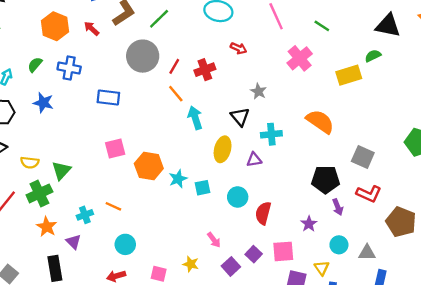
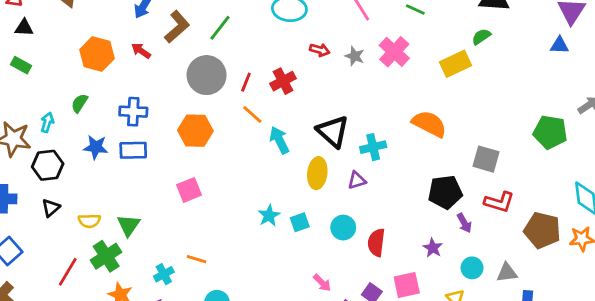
blue cross: (69, 68) -> (133, 112), moved
gray star: (258, 91) -> (355, 56), moved
blue rectangle: (108, 98) -> (133, 150), moved
black triangle: (240, 117) -> (333, 131), size x1.4
orange hexagon: (149, 166) -> (195, 131), moved

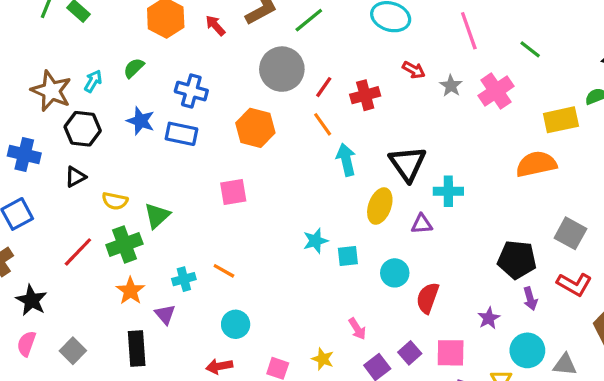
orange semicircle: (429, 124) -> (536, 164), moved, turned -52
cyan circle: (472, 268) -> (527, 350), size x1.4

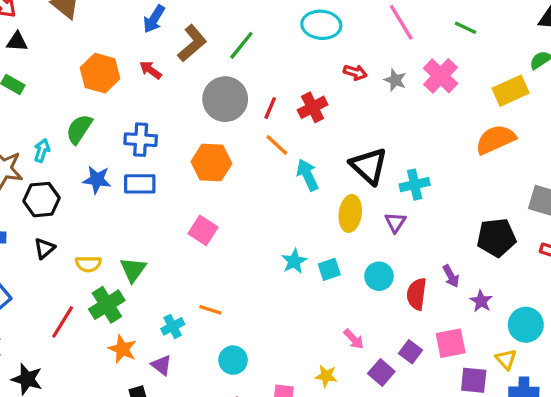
green semicircle: (134, 68) -> (79, 129), size x1.4
pink square: (233, 192) -> (203, 230), turned -36
purple triangle: (422, 224) -> (395, 222), turned -40
purple arrow: (530, 299) -> (451, 276), moved

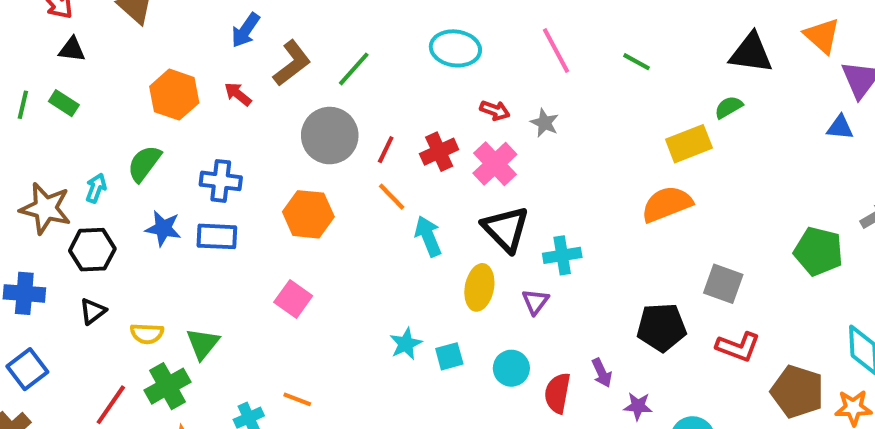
pink cross: (441, 76) -> (495, 164), moved
purple star: (481, 301) -> (638, 406), turned -30

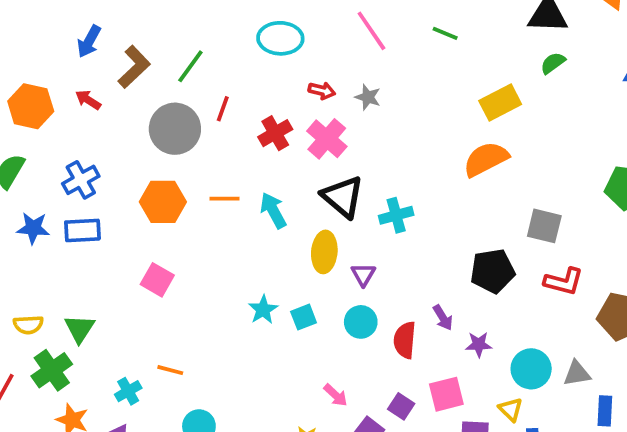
green semicircle: (729, 107) -> (553, 63), moved
red line: (386, 150) -> (223, 109), moved
blue cross: (221, 181) -> (81, 180), turned -30
orange line: (392, 197) -> (225, 199), moved, turned -40
purple triangle: (535, 302) -> (363, 275), moved

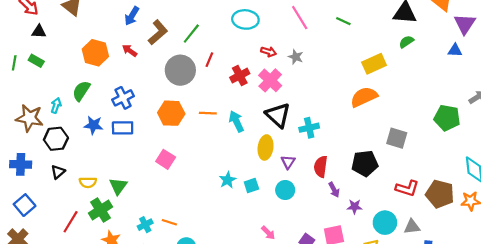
red L-shape: (564, 281) -> (407, 188), moved
red semicircle: (405, 340) -> (321, 167), moved
orange line: (170, 370) -> (169, 222), moved

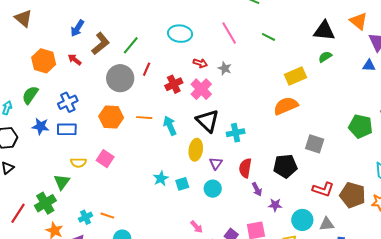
yellow semicircle: (88, 182) -> (78, 163), moved

